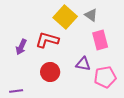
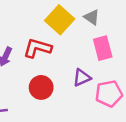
purple triangle: (83, 64) -> (82, 78), turned -35

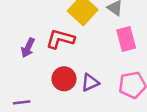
purple triangle: (82, 78) -> (90, 83), moved

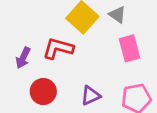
red circle: (64, 79) -> (43, 92), moved

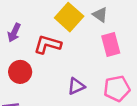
purple arrow: (23, 58) -> (14, 33), moved
red circle: (43, 92) -> (20, 72), moved

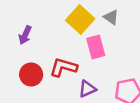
red L-shape: (48, 44) -> (63, 67), moved
pink rectangle: (111, 44) -> (96, 47), moved

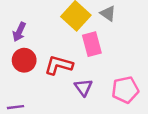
red circle: (31, 75) -> (24, 60), moved
purple triangle: (87, 89) -> (83, 87), turned -42

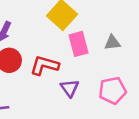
gray triangle: (108, 13) -> (112, 43), moved, turned -42

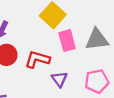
gray triangle: (112, 43) -> (97, 39), size x1.6

